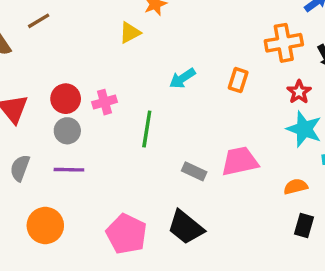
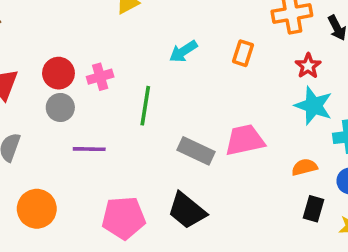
purple line: (69, 170) -> (89, 149), moved
gray rectangle: (194, 171) -> (196, 151), size x1.4
pink pentagon: (126, 234) -> (124, 218), turned -30

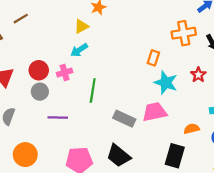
cyan arrow: (183, 51) -> (79, 50), moved
red star: (308, 66) -> (198, 75), moved
cyan star: (313, 106) -> (166, 83), moved
black rectangle: (313, 209) -> (175, 156), moved, size x1.5

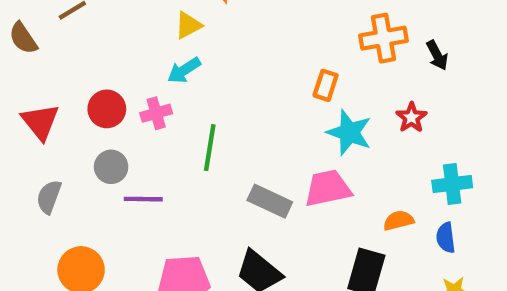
gray circle: (40, 92) -> (111, 167), moved

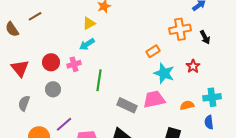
orange rectangle: (326, 85) -> (153, 51), turned 40
purple line: (143, 199) -> (64, 124), moved, turned -42
orange semicircle: (399, 220) -> (187, 105), moved

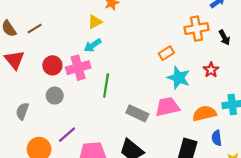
brown line: (35, 16) -> (35, 29), moved
pink cross: (74, 64) -> (78, 68), size x1.5
red triangle: (20, 68) -> (14, 60), moved
orange semicircle: (187, 105) -> (204, 113), size x1.5
blue semicircle: (209, 122) -> (217, 138), moved

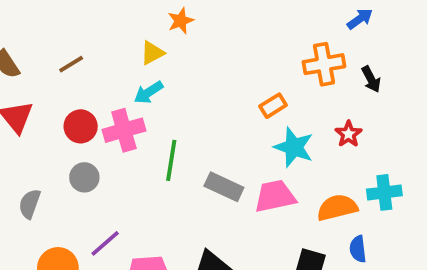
brown line: (35, 29) -> (71, 64), moved
gray rectangle: (137, 113) -> (224, 187), moved

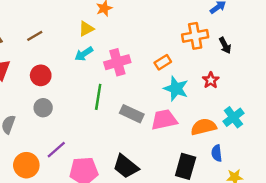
pink cross: (124, 130) -> (117, 62), moved
cyan cross: (384, 192) -> (233, 117), turned -30

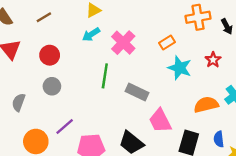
pink cross: (117, 62) -> (123, 43), turned -30
pink trapezoid: (164, 120) -> (160, 121), moved, turned -105
blue semicircle: (217, 153) -> (219, 139), moved

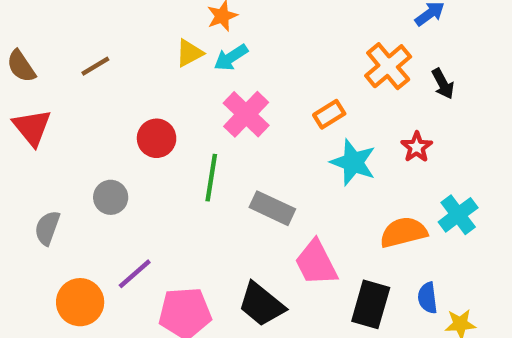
orange cross: (198, 17) -> (388, 66), turned -30
cyan arrow: (91, 34) -> (231, 57), moved
red circle: (50, 55) -> (157, 138), moved

